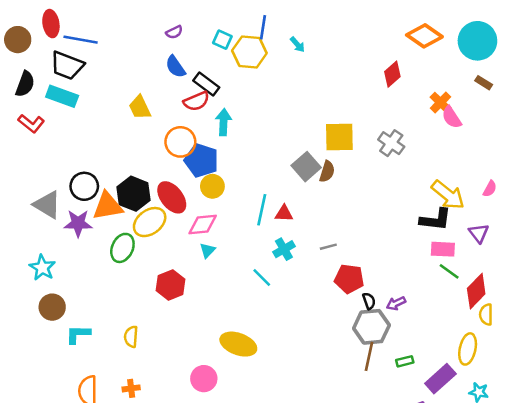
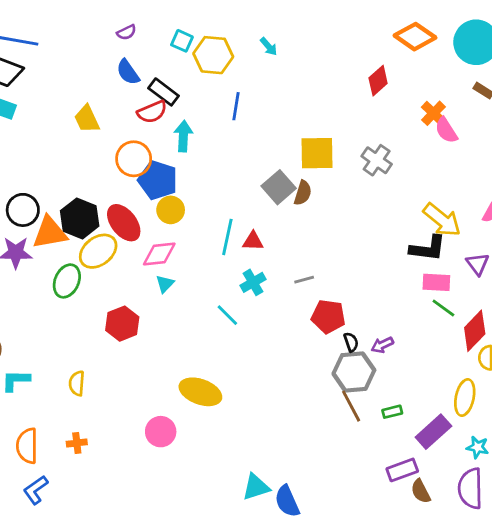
blue line: (263, 27) -> (236, 106), moved
brown line: (369, 356) -> (351, 406), turned -40

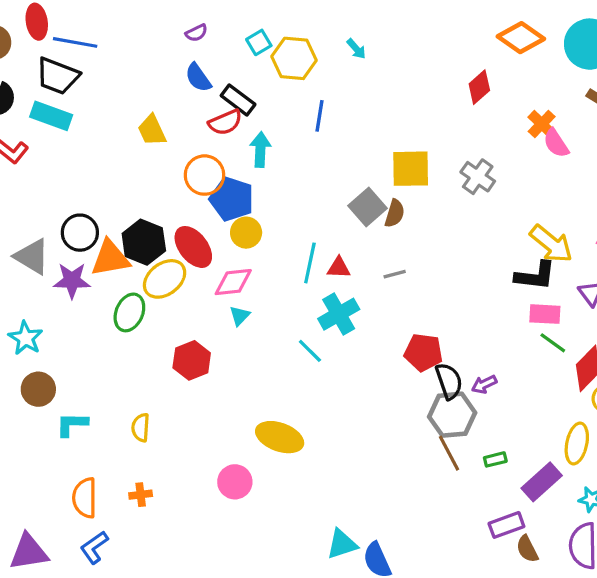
cyan square: (182, 41) -> (259, 42), turned 35
gray line: (304, 280) -> (395, 274), moved
cyan cross: (253, 282) -> (339, 314), size x1.4
black semicircle: (351, 342) -> (449, 381), size x1.6

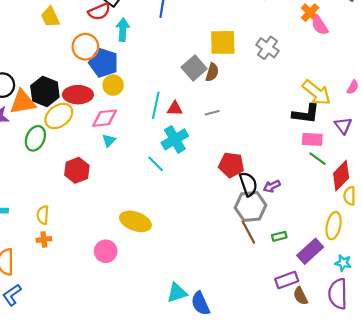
red ellipse: (193, 247) -> (78, 95), turned -52
orange cross: (141, 495) -> (44, 239), moved

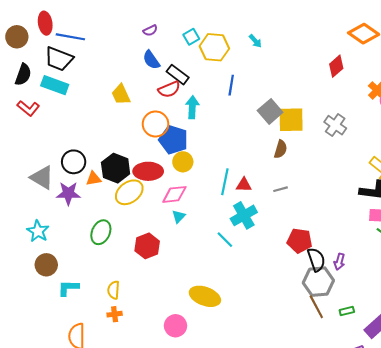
gray square: (194, 68) -> (270, 111), moved
orange triangle: (23, 102) -> (94, 179), size x0.6
green ellipse: (35, 138) -> (101, 232), moved
purple arrow: (272, 186) -> (339, 262), turned -49

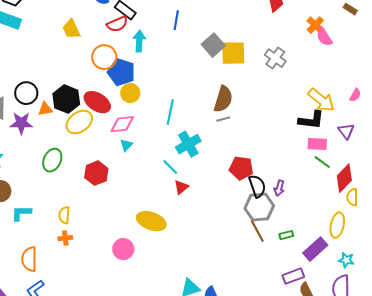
brown semicircle: (281, 149) -> (223, 99), moved, size x1.5
red ellipse: (148, 171) -> (97, 102), turned 32
red triangle: (244, 185) -> (181, 187), moved, turned -42

